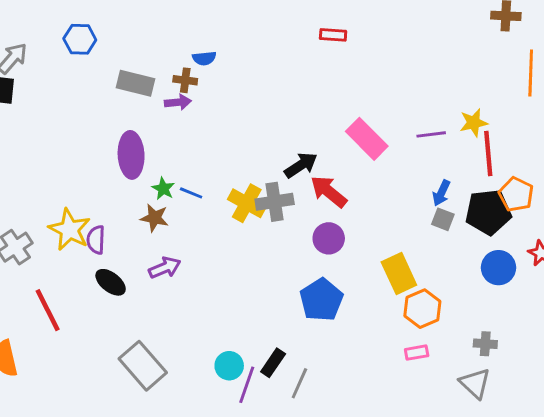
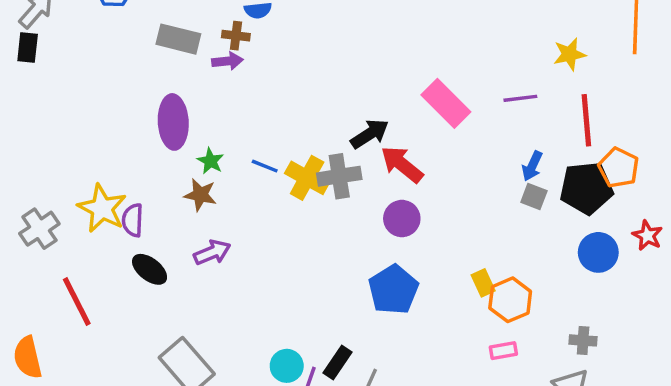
yellow star: (474, 123) -> (569, 54), moved
blue line: (191, 193) -> (265, 166), moved
yellow rectangle: (399, 273) -> (483, 283), moved, size x0.6

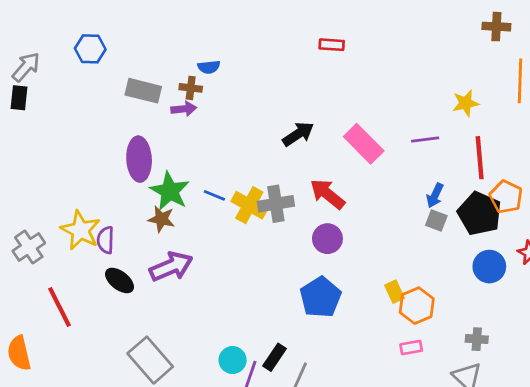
black arrow: (370, 134) -> (298, 134), moved
green star: (210, 161) -> (170, 191), size x1.8
black pentagon: (586, 188) -> (480, 214), turned 30
purple arrow: (212, 252) -> (171, 267), size x1.4

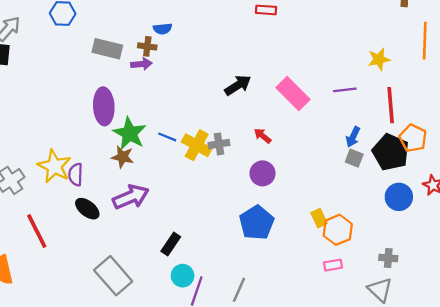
red arrow: (327, 194) -> (262, 136), size x0.6
gray cross: (276, 204) -> (219, 144), size x0.7
black rectangle: (274, 357) -> (171, 244), moved

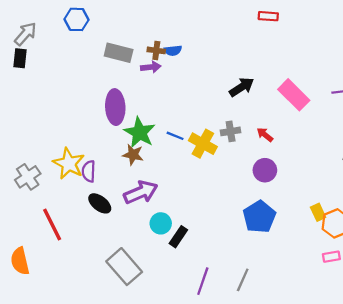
blue semicircle: (163, 29) -> (173, 50), moved
gray cross: (219, 144) -> (231, 131), moved
cyan circle: (183, 276) -> (161, 223), moved

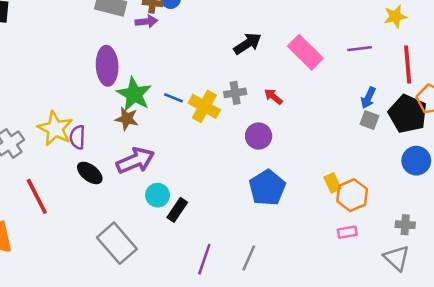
purple circle: (265, 170) -> (259, 136), moved

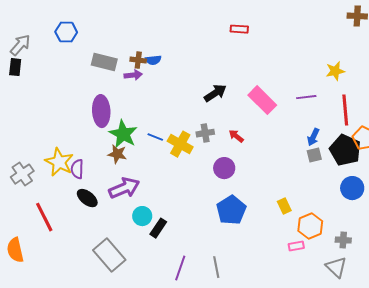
gray square: (369, 120) -> (314, 155), turned -35
orange hexagon: (352, 195) -> (310, 226), moved
gray line: (249, 258) -> (216, 267), turned -35

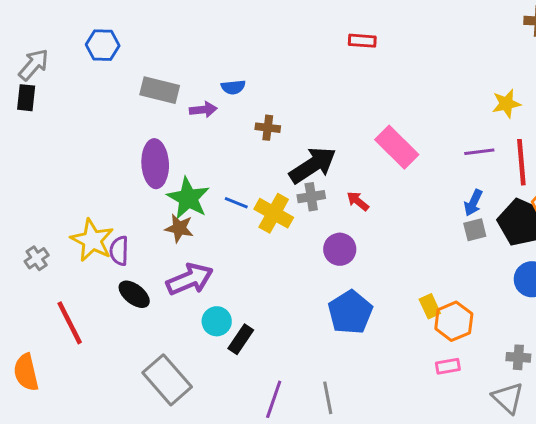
brown cross: (138, 60) -> (268, 128), moved
black arrow: (215, 93) -> (313, 165), moved, size x1.4
purple line: (306, 97) -> (479, 152), moved
gray cross: (22, 174) -> (37, 258), size x0.7
orange hexagon: (310, 226) -> (454, 321), moved

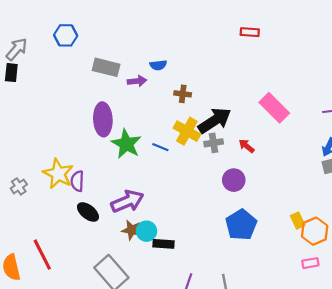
yellow cross: (274, 213) -> (187, 131), moved
brown star: (179, 228) -> (132, 230), moved
red line: (70, 323) -> (42, 255), moved
black rectangle: (241, 339) -> (164, 244), turned 60

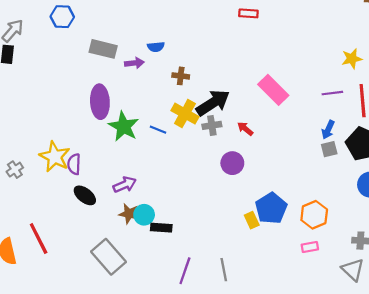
purple arrow: (127, 201) -> (125, 185), size x0.7
yellow rectangle: (298, 220) -> (252, 220), moved
blue pentagon: (241, 225) -> (271, 208), moved

